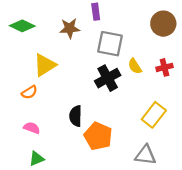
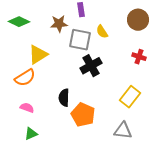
gray square: (110, 44) -> (80, 40), moved
yellow semicircle: (135, 66) -> (102, 32), moved
red cross: (164, 67) -> (139, 57), turned 32
orange semicircle: (29, 92) -> (25, 78), size x1.5

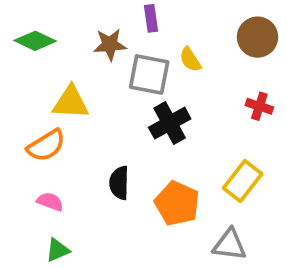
yellow triangle: (38, 55) -> (71, 103), turned 35
orange pentagon: (83, 115) -> (177, 203), moved

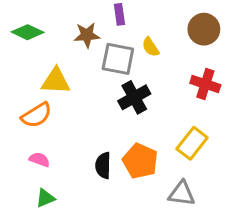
red cross: (259, 106) -> (205, 84), size x1.4
black semicircle: (119, 183) -> (103, 165), moved

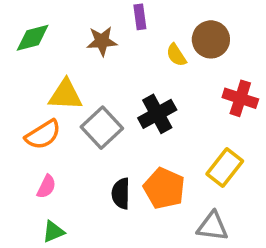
brown circle: (204, 29) -> (211, 39), moved
green diamond: (28, 32) -> (33, 38), turned -40
gray square: (118, 59) -> (102, 128), moved, turned 36
pink semicircle: (39, 160) -> (46, 187), turned 96

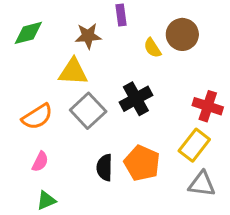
yellow triangle: (65, 95) -> (73, 72), moved
red cross: (240, 98) -> (208, 106), moved
gray triangle: (213, 226) -> (202, 184), moved

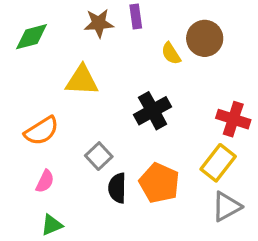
brown star: (88, 36) -> (99, 23), moved
gray square: (88, 111) -> (99, 156), moved, size x0.7
gray triangle: (202, 184) -> (227, 207), turned -36

